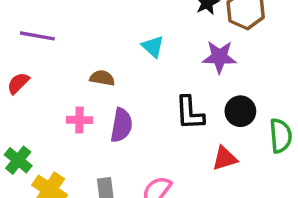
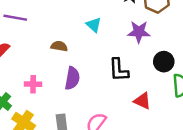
black circle: (240, 111) -> (164, 62), moved
pink cross: (79, 120) -> (33, 84), moved
red triangle: (225, 158) -> (142, 101), turned 42

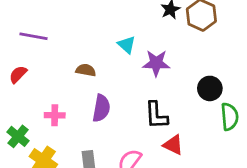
purple star: (139, 32) -> (156, 63), moved
black L-shape: (119, 70) -> (156, 115), moved
red triangle: (142, 101) -> (173, 145), moved

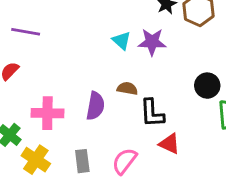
purple star: (156, 63) -> (152, 42), moved
brown semicircle: (86, 70) -> (127, 88), moved
pink cross: (55, 115) -> (47, 113), size x1.5

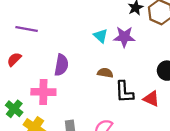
purple semicircle: (95, 106) -> (61, 65), moved
red triangle: (169, 144) -> (151, 99), moved

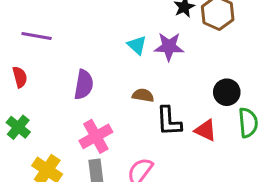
red semicircle: (14, 59) -> (20, 77), turned 120
pink cross: (43, 92) -> (96, 136), moved, turned -30
green cross: (14, 109) -> (18, 127), moved

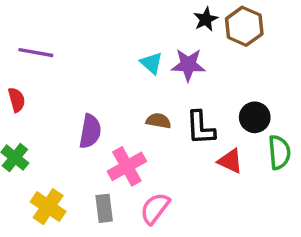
purple semicircle: (84, 85) -> (90, 131), moved
black L-shape: (169, 121) -> (200, 128), moved
pink cross: (96, 136) -> (127, 166), moved

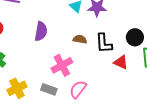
purple semicircle: (90, 131) -> (41, 31), moved
yellow cross: (48, 207) -> (17, 88), turned 30
gray rectangle: (104, 208) -> (49, 89), turned -63

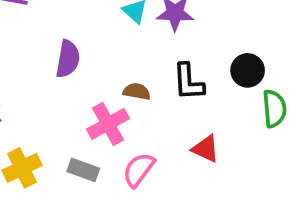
brown semicircle: (80, 39) -> (137, 91), moved
red triangle: (121, 62) -> (206, 149), moved

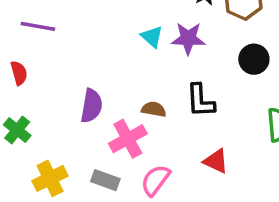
purple semicircle: (68, 59) -> (92, 106), moved
black circle: (248, 70) -> (254, 59), moved

